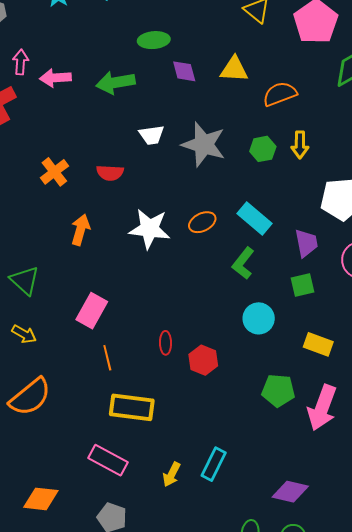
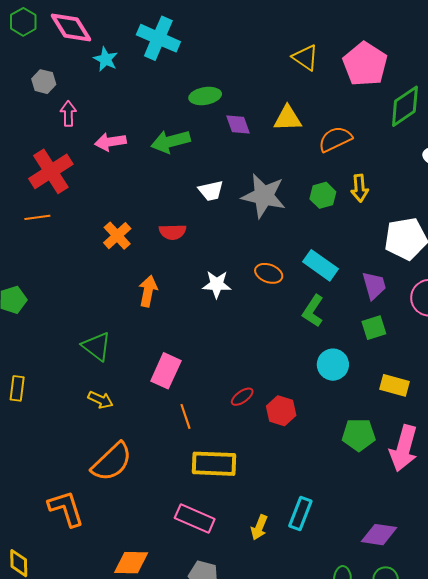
pink arrow: (21, 62) -> (68, 114), moved
orange ellipse: (202, 222) -> (269, 273), turned 52
white star: (150, 229) -> (217, 284), size x0.7
red ellipse: (165, 343) -> (242, 397), turned 60

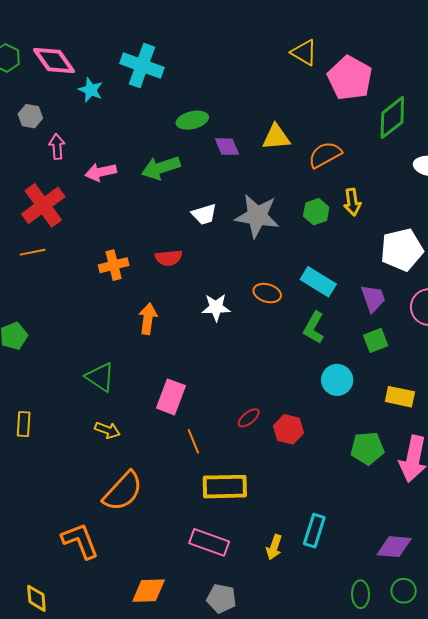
yellow triangle: (305, 58) -> (304, 52), moved
orange cross: (117, 236) -> (114, 265), turned 32

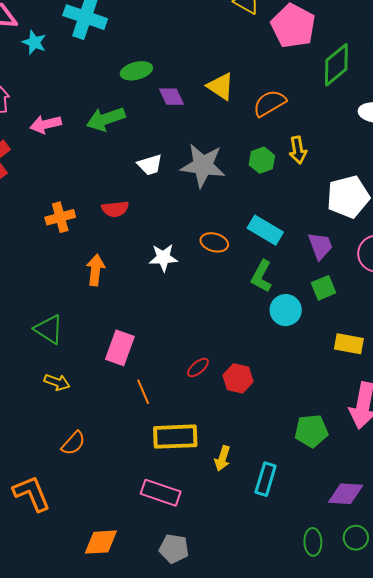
yellow triangle: (276, 137) -> (220, 86), turned 40
cyan circle: (337, 380) -> (286, 310), moved
green pentagon: (367, 448) -> (311, 431), moved
orange semicircle: (123, 491) -> (73, 443), size x0.6
yellow arrow: (274, 547) -> (222, 458), moved

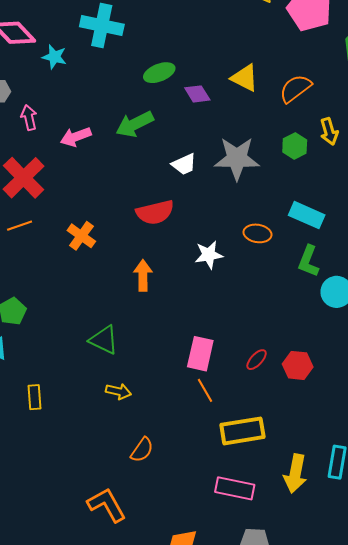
red semicircle: (115, 209) -> (155, 212), size x1.4
orange cross: (60, 217) -> (81, 236), moved, turned -32
pink rectangle: (120, 348) -> (200, 354), moved
yellow arrow: (222, 458) -> (295, 474), moved, size x1.5

